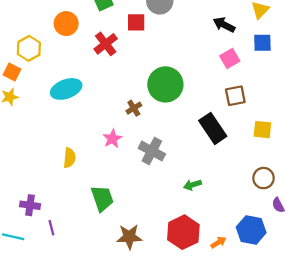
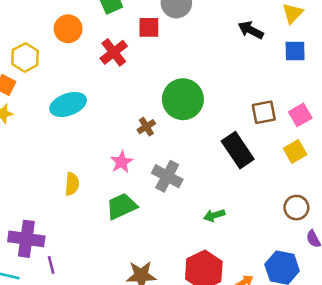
pink square: (230, 59) -> (300, 115), moved
yellow square: (262, 130) -> (295, 151), turned -36
green trapezoid: (102, 198) -> (122, 206), moved, turned -96
purple cross: (30, 205) -> (26, 239), size x1.5

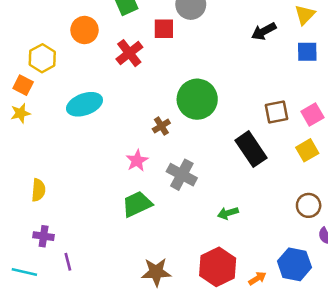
black arrow: (251, 30) -> (264, 31), turned -55
yellow semicircle: (72, 184) -> (38, 190), moved
purple cross: (26, 239) -> (44, 236), size x0.6

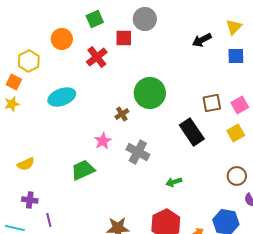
yellow semicircle: (38, 190) -> (26, 164), turned 60
green trapezoid: (137, 204) -> (83, 170), moved

